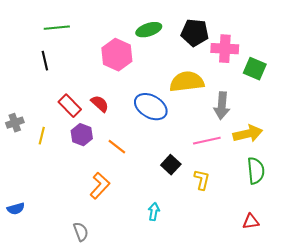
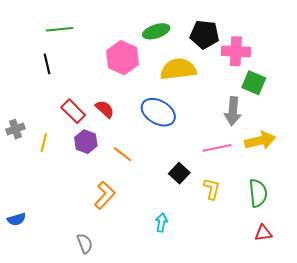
green square: (255, 69) -> (254, 83), moved
yellow semicircle: (187, 82) -> (178, 69), moved
green semicircle: (256, 171) -> (258, 193), moved

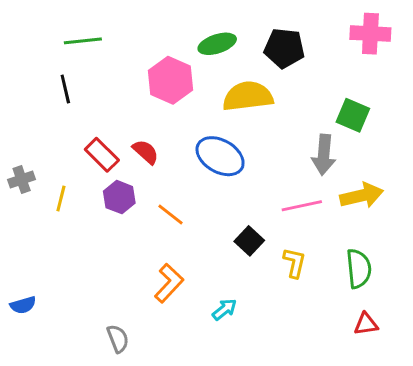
pink cross: (236, 51) -> (370, 34), moved
orange L-shape: (105, 195) -> (169, 283), moved
cyan arrow: (161, 222) -> (224, 309), turned 42

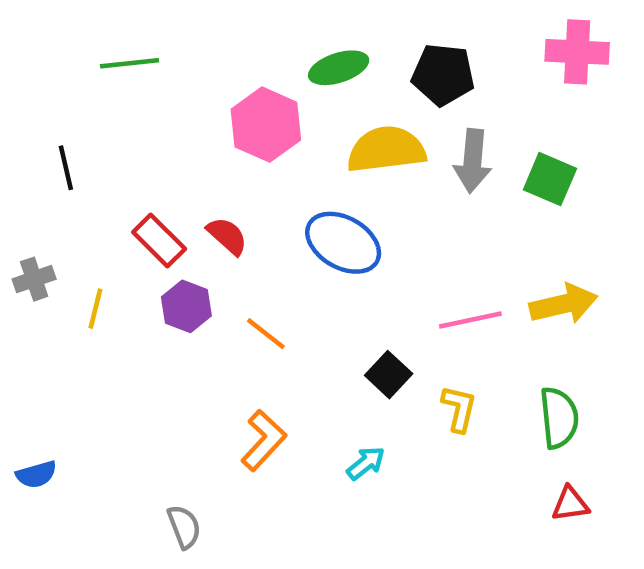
black line: (65, 89) -> (66, 168), moved
gray arrow: (324, 155) -> (473, 161), moved
cyan arrow: (224, 309) -> (366, 463), moved

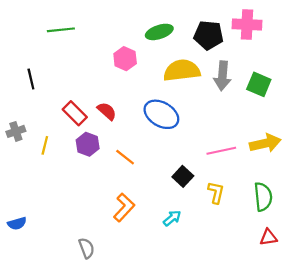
pink cross: (577, 52) -> (247, 24), moved
pink hexagon: (266, 125) -> (125, 59), size x0.7

